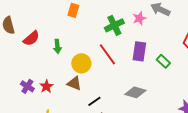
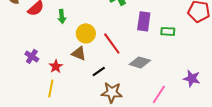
red line: (107, 54) -> (112, 43), moved
green rectangle: (163, 61) -> (168, 31), turned -40
red star: (46, 86) -> (56, 66), moved

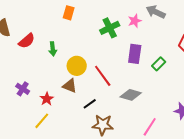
green rectangle: (168, 31) -> (159, 64), turned -48
yellow line: (51, 88) -> (42, 121), turned 30

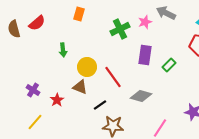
red semicircle: (27, 41) -> (37, 23), moved
yellow line: (42, 121) -> (35, 122), moved

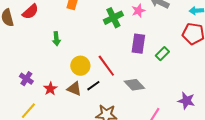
yellow circle: (87, 67) -> (80, 66), moved
brown triangle: (80, 87) -> (74, 89), moved
gray diamond: (141, 96) -> (134, 85), turned 30
black line: (100, 105) -> (93, 86), moved

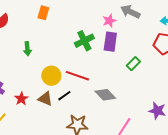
green cross: (113, 18) -> (84, 41), moved
purple rectangle: (138, 44) -> (110, 42), moved
red line: (106, 66) -> (77, 76), turned -35

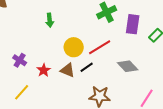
purple rectangle: (110, 42) -> (133, 24), moved
red line: (77, 76) -> (100, 47), turned -50

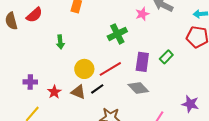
purple rectangle: (133, 24) -> (142, 62), moved
purple cross: (20, 60) -> (30, 82), turned -32

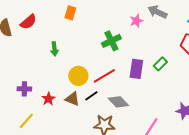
gray diamond: (138, 88) -> (118, 102), moved

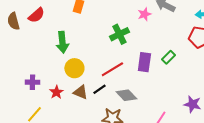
green arrow: (54, 49) -> (62, 42), size x1.5
yellow circle: (78, 76) -> (74, 68), moved

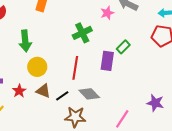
green rectangle: (168, 57) -> (123, 47), moved
red line: (112, 69) -> (75, 68), turned -50
black line: (99, 89) -> (62, 96), moved

